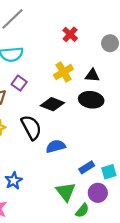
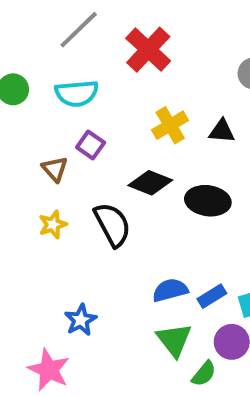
red cross: (70, 34) -> (148, 50), moved, size x1.6
black ellipse: (91, 100) -> (208, 201), moved
blue semicircle: (56, 146) -> (170, 290), moved

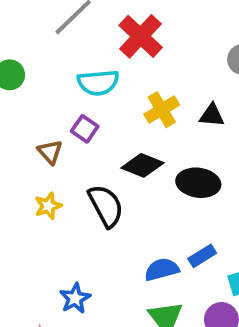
cyan semicircle: (77, 93) -> (98, 83), moved
blue rectangle: (212, 296) -> (202, 256), moved

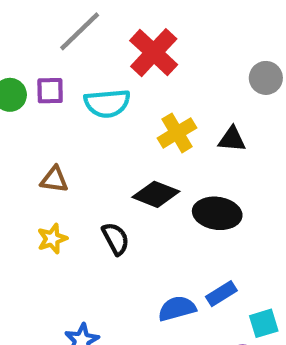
purple square: (85, 129) -> (50, 91), moved, turned -36
brown triangle: (50, 152) -> (54, 179), turned -40
black semicircle: (106, 206) -> (116, 239), size x0.7

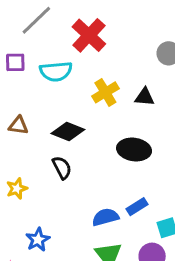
black diamond: (156, 194) -> (68, 131), moved
yellow star: (52, 239) -> (17, 189), moved

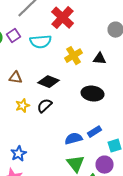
purple square: (15, 62) -> (14, 36), turned -32
black semicircle: (62, 168) -> (45, 106), turned -105
yellow star: (17, 189) -> (23, 106), moved
blue star: (38, 240) -> (19, 154), moved

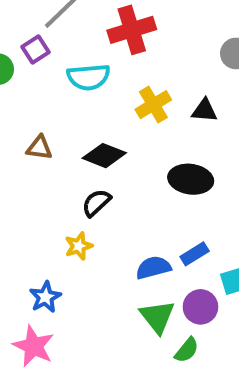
red cross: (63, 18) -> (132, 30), turned 30
purple square: (14, 36) -> (35, 50), moved
yellow star: (23, 106) -> (79, 246), moved
purple circle: (105, 165) -> (200, 307), moved

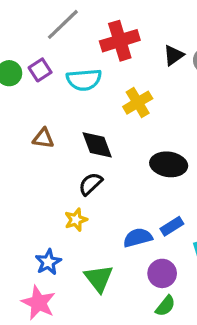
purple square: (35, 50) -> (40, 70), moved
black triangle: (204, 110) -> (174, 55), moved, turned -40
black diamond: (104, 156) -> (97, 145), turned 48
purple circle: (200, 307) -> (162, 273), moved
green triangle: (157, 317) -> (99, 278), moved

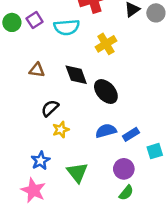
black ellipse: (169, 164) -> (106, 92), moved, turned 40
black semicircle: (91, 184) -> (50, 108), moved
blue semicircle: (138, 238) -> (106, 131), moved

